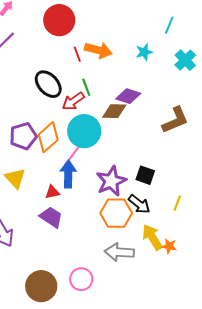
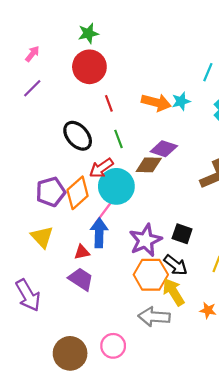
orange arrow: (98, 50) -> (156, 102), moved
red arrow: (73, 101) -> (101, 168), moved
yellow arrow: (152, 237) -> (173, 292), moved

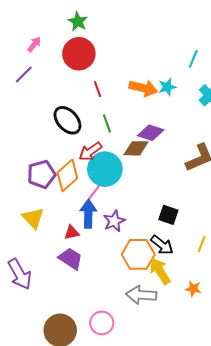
green star: (88, 33) -> (78, 21), turned -30
pink arrow: (32, 54) -> (34, 44), moved
purple star: (145, 240) -> (114, 221), moved, size x0.7

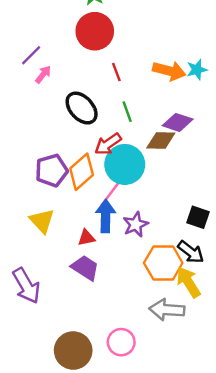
pink arrow: (34, 44) -> (43, 74), moved

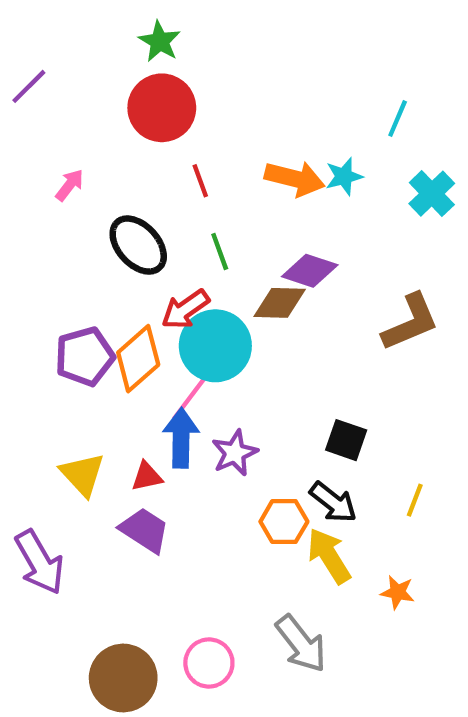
purple line: (31, 55) -> (29, 86), moved
yellow triangle: (42, 221) -> (82, 474), moved
orange hexagon: (163, 263) -> (284, 522), size x0.7
gray arrow: (167, 310) -> (301, 644), moved, turned -132

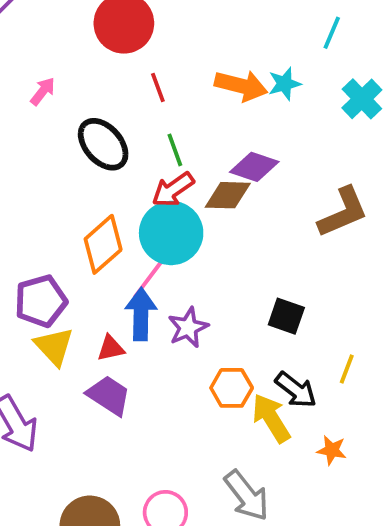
red arrow: (185, 309) -> (173, 190), moved
purple pentagon: (85, 356) -> (41, 301), moved
black arrow: (333, 502) -> (296, 390), moved

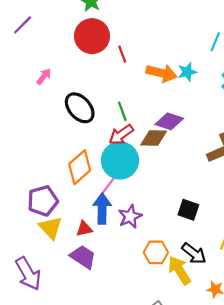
red line: (158, 88) -> (122, 54), moved

